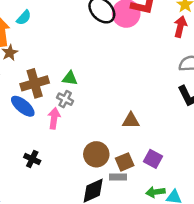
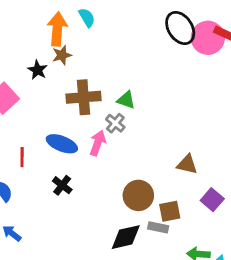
cyan semicircle: (24, 18) -> (87, 18), turned -84
blue ellipse: (23, 106) -> (62, 144), moved, turned -30
purple square: (153, 159) -> (212, 200), moved

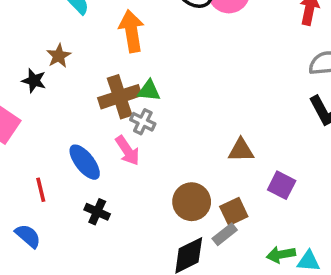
orange arrow: (57, 29) -> (132, 31), moved
brown cross: (84, 97) -> (120, 97), moved
pink arrow: (98, 143) -> (127, 151), turned 140
blue ellipse: (62, 144) -> (85, 162), turned 44
gray rectangle: (158, 227) -> (225, 234), turned -36

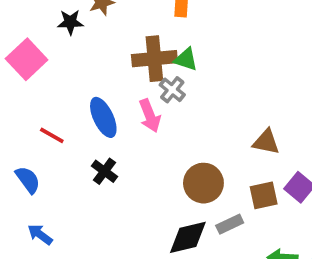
black star: (34, 81) -> (70, 22), turned -30
red line: (41, 190) -> (52, 135), turned -60
brown square: (234, 212) -> (264, 195), moved

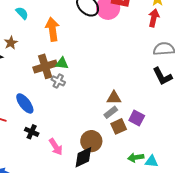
pink arrow: (150, 116) -> (56, 147), moved
brown circle: (203, 183) -> (91, 141), moved
gray rectangle: (230, 224) -> (111, 112), moved

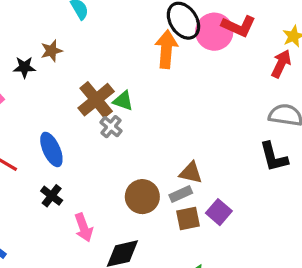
orange arrow: (52, 29) -> (166, 49), moved
brown cross: (45, 66) -> (96, 100), turned -35
brown circle: (91, 141) -> (142, 197), moved

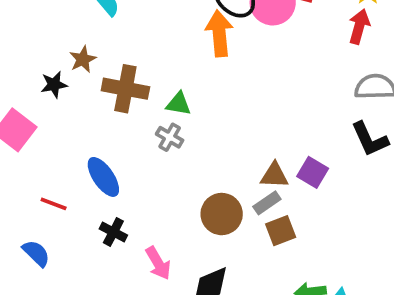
brown cross: (96, 100) -> (125, 89), moved, turned -30
purple square: (219, 212) -> (313, 172), moved

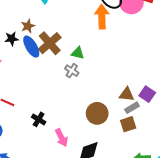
brown cross: (125, 89) -> (50, 43), turned 35
blue ellipse: (103, 177) -> (31, 47), moved
gray rectangle: (267, 203) -> (132, 108), moved

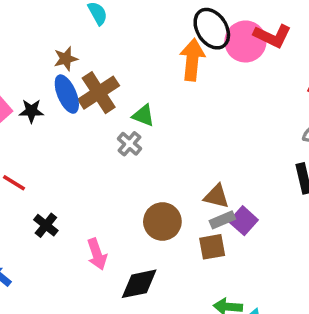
black star: (12, 39) -> (31, 111), moved
purple square: (147, 94) -> (243, 221), moved
black cross: (39, 119) -> (46, 225), moved

